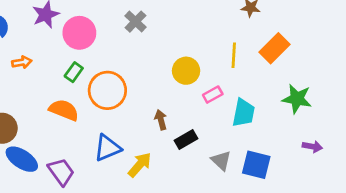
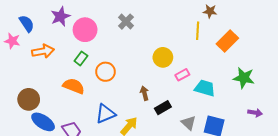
yellow line: (234, 55) -> (198, 31), moved
orange arrow: (22, 62) -> (43, 51), size x1.5
orange circle: (107, 90) -> (106, 72), size x0.7
cyan trapezoid: (244, 113) -> (205, 88), turned -85

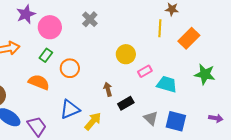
purple arrow: (255, 113) -> (216, 118), moved

